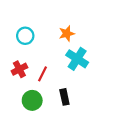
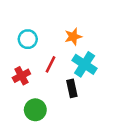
red line: (43, 74) -> (50, 64), moved
black rectangle: (64, 97) -> (72, 88), moved

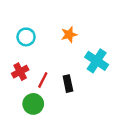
red line: (50, 64) -> (43, 80), moved
cyan cross: (85, 64) -> (97, 61), moved

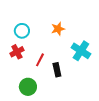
red cross: (20, 72) -> (17, 52), moved
red line: (43, 80) -> (40, 60), moved

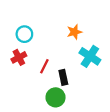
orange star: (58, 29) -> (74, 32), moved
green circle: (28, 87) -> (56, 97), moved

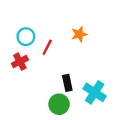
cyan cross: (90, 56) -> (95, 92), moved
red line: (44, 66) -> (47, 47), moved

